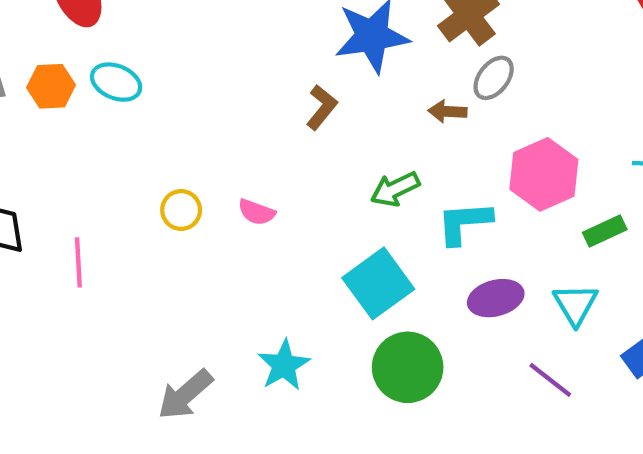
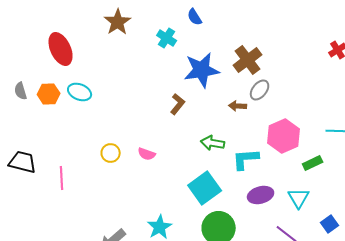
green arrow: (395, 189) -> (213, 143), turned 35

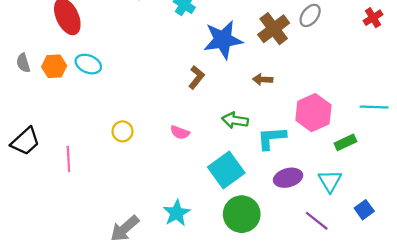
gray ellipse: (260, 90) -> (310, 15), moved
pink semicircle: (147, 154) -> (180, 132), moved
black trapezoid: (23, 162) -> (25, 141), turned 124

